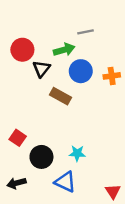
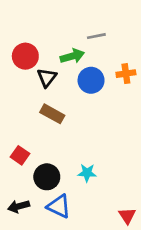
orange cross: (112, 76) -> (126, 74), moved
brown rectangle: (60, 96) -> (52, 114), moved
blue triangle: (65, 182) -> (59, 206), moved

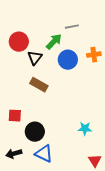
green arrow: (72, 56) -> (54, 42), turned -30
red square: (20, 155) -> (15, 116), turned -32
cyan star: (87, 173) -> (85, 129), moved

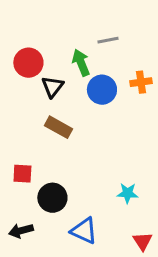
green arrow: (54, 42) -> (81, 63), turned -66
blue triangle: (44, 154) -> (84, 231), moved

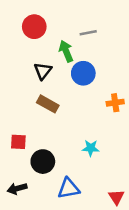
red circle: (28, 63) -> (34, 27), moved
orange cross: (141, 82) -> (115, 103), moved
cyan star: (128, 193) -> (91, 148), moved
blue triangle: (84, 231) -> (69, 188), turned -35

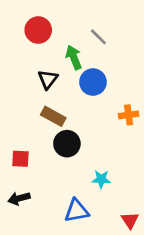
gray line: (88, 33) -> (98, 37), turned 56
cyan star: (91, 148) -> (101, 179), moved
black circle: (43, 162) -> (67, 144), moved
black arrow: (17, 188) -> (19, 198), moved

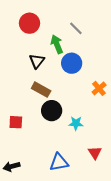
orange cross: (129, 115) -> (99, 88), turned -32
cyan star: (101, 179) -> (76, 123), moved
black arrow: (19, 198) -> (12, 166), moved
red triangle: (130, 220) -> (95, 153), moved

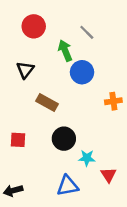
black triangle: (37, 61) -> (25, 70), moved
orange cross: (99, 88) -> (113, 101), turned 32
black circle: (52, 111) -> (64, 139), moved
cyan star: (76, 123) -> (87, 158), moved

